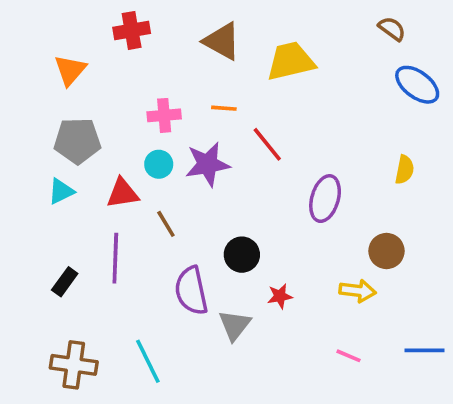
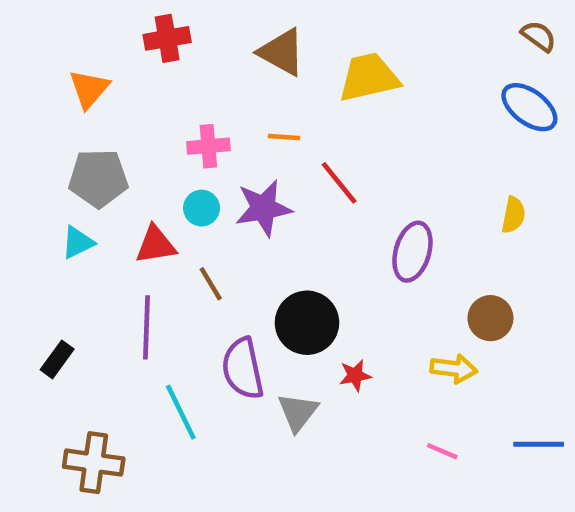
brown semicircle: (392, 29) -> (539, 36), moved
black circle: (242, 255) -> (307, 323), size x1.4
black rectangle: (65, 282) -> (57, 359), moved
cyan line: (148, 361) -> (181, 412), moved

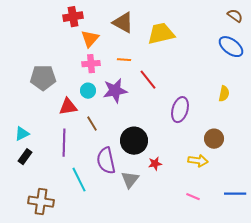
orange triangle: (89, 89) -> (90, 39), moved
cyan triangle: (78, 242) -> (22, 134), moved

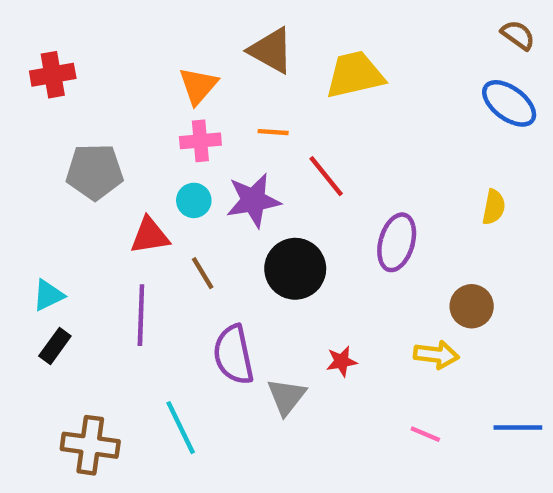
red cross: (73, 17) -> (53, 75), moved
black circle: (134, 141) -> (295, 269), moved
cyan line: (79, 180) -> (181, 428), moved

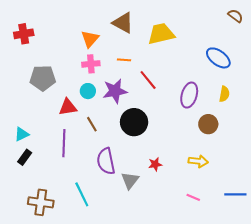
blue ellipse: (509, 103) -> (218, 58), moved
purple ellipse: (397, 242) -> (189, 95), moved
brown circle: (472, 306) -> (208, 124), moved

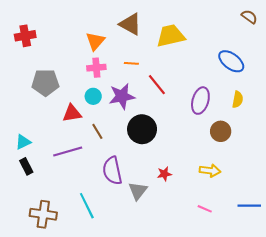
purple line: (64, 143) -> (68, 152), turned 72
black rectangle: (25, 157) -> (26, 166), turned -63

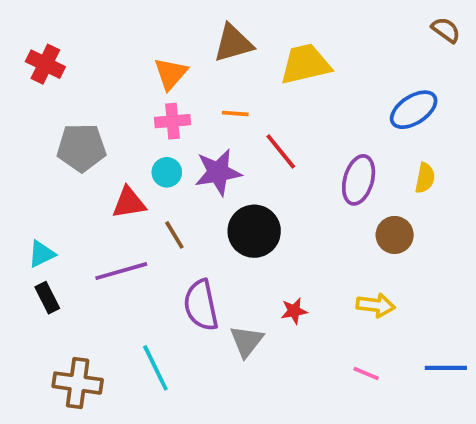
brown triangle: (130, 24) -> (233, 43), turned -45
red cross: (25, 36) -> (45, 64), turned 36
blue ellipse: (231, 61) -> (414, 110), turned -70

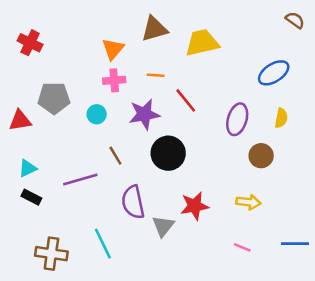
cyan circle: (167, 172) -> (97, 114), moved
red triangle: (129, 203) -> (20, 121), moved
black rectangle: (47, 298) -> (31, 197), turned -36
red star: (294, 311) -> (195, 206), size x1.6

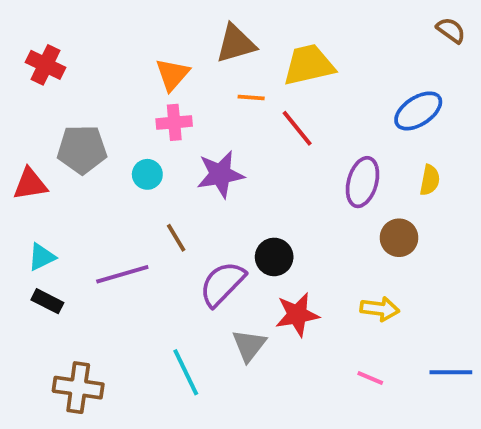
orange line: (156, 75) -> (251, 97), moved
red line: (186, 100) -> (297, 128), moved
black circle: (168, 153) -> (274, 257), moved, size x0.7
purple semicircle: (133, 202) -> (222, 284), moved, turned 56
cyan line: (103, 244) -> (186, 372), moved

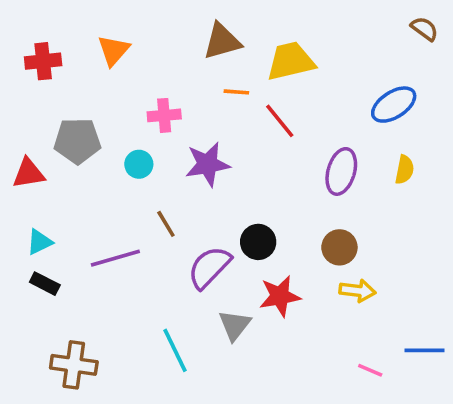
red cross: (45, 65) -> (43, 61), turned -32
orange triangle: (172, 74) -> (114, 50), moved
brown circle: (399, 238) -> (339, 247), moved
pink line: (370, 378) -> (370, 370), moved

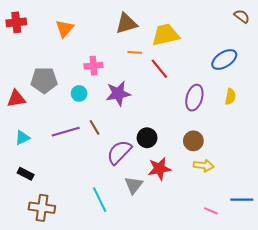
red cross: (43, 61) -> (16, 22), moved
purple line: (115, 258) -> (66, 132), moved
black rectangle: (45, 284) -> (26, 174), moved

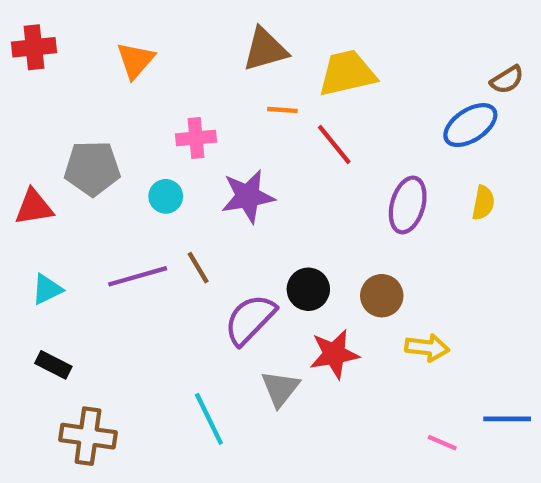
brown semicircle: (242, 16) -> (507, 80), moved, turned 112
brown circle: (193, 141) -> (382, 296), moved

